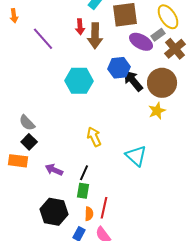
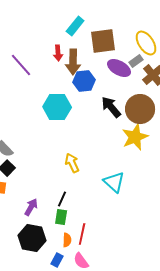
blue hexagon: (119, 68) -> (84, 81), moved
yellow star: (157, 111) -> (135, 137), size x1.5
purple arrow: (54, 170) -> (31, 207), moved, turned 96

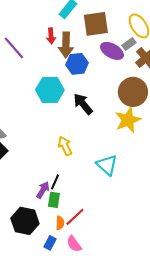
black arrow: (111, 107) -> (83, 104), moved
purple arrow: (31, 207) -> (43, 190), moved
red line: (82, 234) -> (75, 217), turned 35

